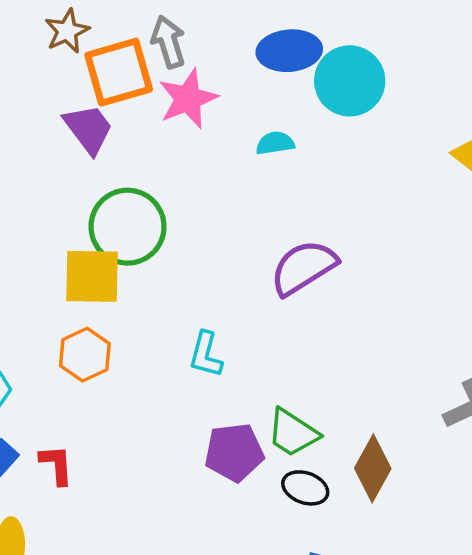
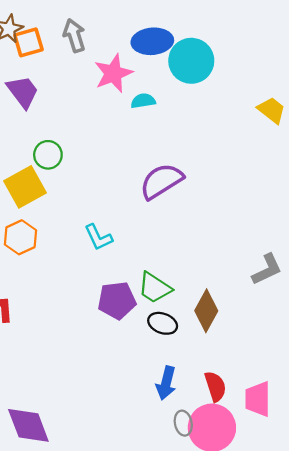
orange square: (119, 72) -> (28, 42), moved, size x0.7
pink star: (188, 99) -> (113, 73), moved
green circle: (128, 227) -> (48, 155), size x0.6
yellow square: (92, 276) -> (25, 187), turned -30
cyan L-shape: (206, 355) -> (98, 237), turned -40

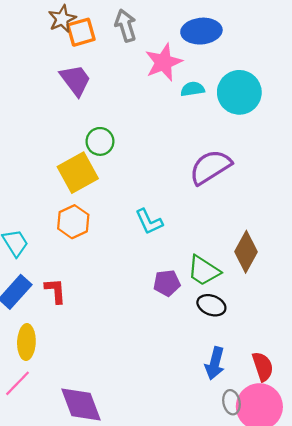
cyan circle: (191, 61) -> (239, 92), moved
purple pentagon: (117, 300) -> (167, 283), size x0.7
brown diamond: (206, 311) -> (246, 252), moved

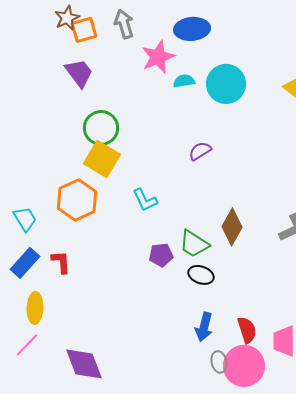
green circle: (100, 141) -> (101, 128), size x1.4
purple semicircle: (210, 167) -> (200, 151), size x0.6
yellow square: (78, 173) -> (102, 159), moved, turned -30
orange hexagon: (73, 222) -> (77, 200), size x1.4

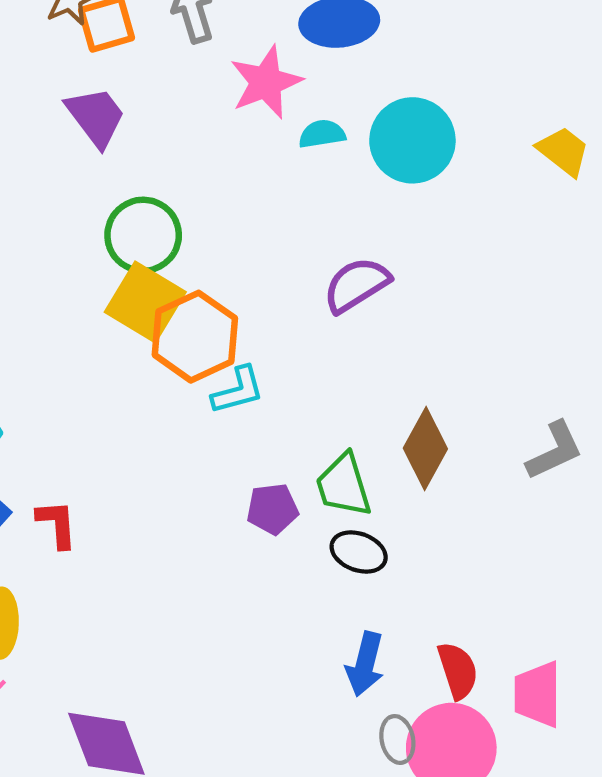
purple semicircle: (200, 151) -> (356, 285), size x1.4
orange hexagon: (77, 200) -> (195, 337), moved
cyan L-shape: (145, 200) -> (238, 390), turned -80
green trapezoid: (194, 244) -> (344, 485), turned 40

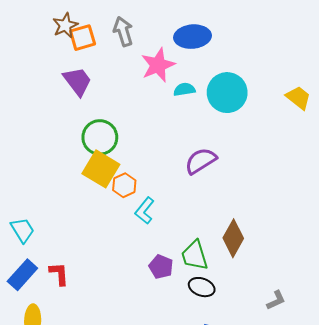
orange hexagon: (195, 337) -> (124, 185), size x0.6
cyan L-shape: (238, 390) -> (145, 211), turned 144
gray L-shape: (555, 451) -> (276, 300), moved, size x0.7
purple pentagon: (272, 509) -> (161, 267), turned 30

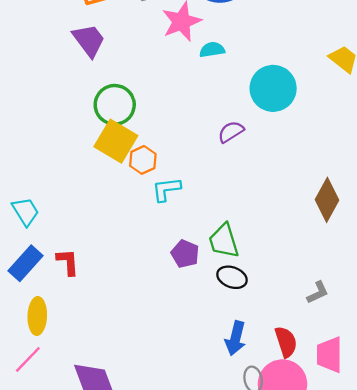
cyan circle: (227, 93) -> (273, 88), moved
purple semicircle: (201, 161) -> (231, 132), size x0.7
cyan L-shape: (145, 211) -> (166, 189), turned 44
brown diamond: (233, 238) -> (327, 200), moved

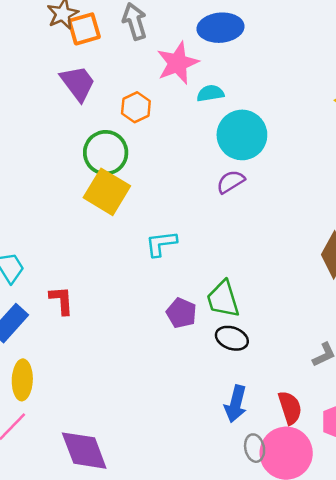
cyan circle: (273, 88) -> (242, 135), moved
orange hexagon: (143, 160) -> (136, 107), moved
red L-shape: (68, 262) -> (61, 300), moved

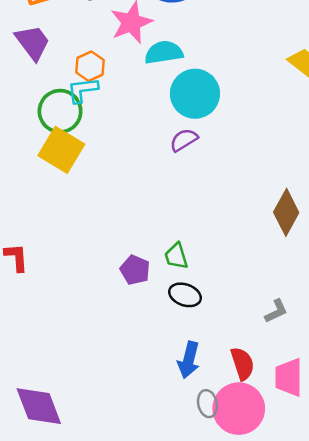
cyan semicircle: (210, 93) -> (164, 52), size x1.4
cyan L-shape: (161, 244) -> (83, 90), moved
green trapezoid: (223, 299) -> (176, 256), size x0.7

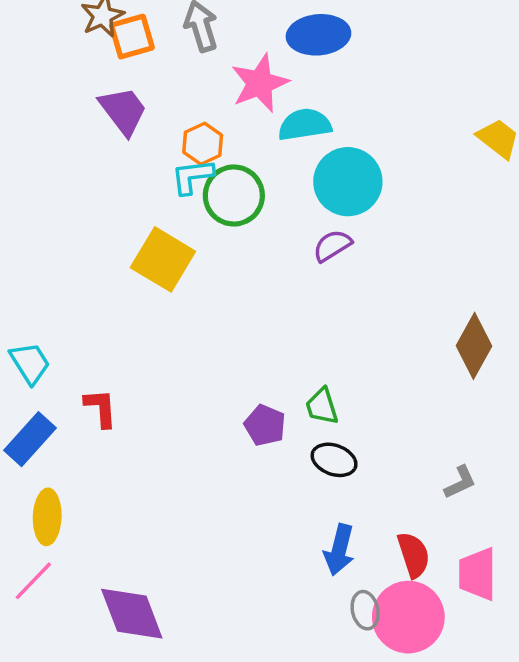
green circle: (60, 111) -> (234, 195), moved

